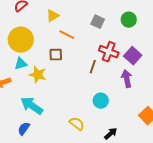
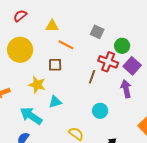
yellow triangle: (53, 16) -> (52, 26), turned 32
green circle: (129, 20) -> (122, 46), moved
cyan triangle: (21, 64) -> (55, 102), moved

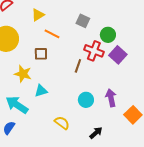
yellow triangle: (52, 26) -> (38, 15), turned -32
purple arrow: (126, 89) -> (111, 98), moved

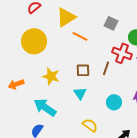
yellow triangle: (38, 15) -> (66, 17), size x1.5
brown square: (41, 54) -> (83, 70), moved
cyan triangle: (41, 91) -> (80, 93), moved, turned -48

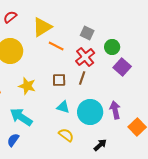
red cross: (122, 53) -> (85, 57), moved, turned 30
cyan triangle: (80, 93) -> (63, 107), moved, turned -40
cyan circle: (114, 102) -> (90, 112), size x1.6

